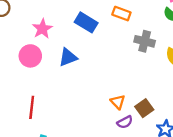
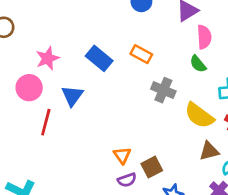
blue triangle: (68, 57) -> (72, 96), turned -42
red line: (32, 107) -> (46, 122), moved

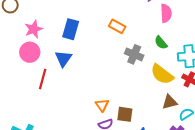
pink star: (48, 58) -> (34, 29), moved
blue rectangle: (99, 58) -> (71, 29), moved, turned 66
green semicircle: (198, 64) -> (161, 43), moved
brown square: (152, 167) -> (125, 114), turned 35

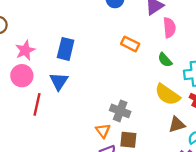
orange rectangle: (117, 26) -> (130, 44), moved
gray cross: (134, 54) -> (120, 111), moved

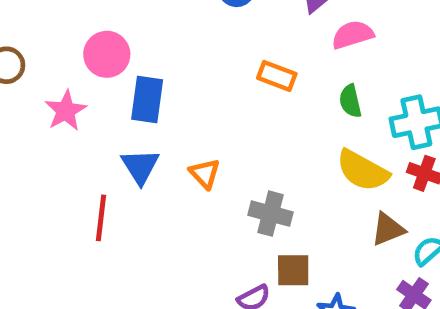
pink semicircle: (169, 28) -> (353, 35), turned -96
green semicircle: (165, 60) -> (350, 101), turned 35
pink circle: (22, 76) -> (107, 54), moved
orange triangle: (103, 131) -> (205, 174), moved

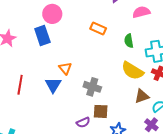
pink semicircle: (353, 35) -> (141, 12), moved
pink circle: (107, 54) -> (52, 14), moved
blue rectangle: (147, 99) -> (42, 35), turned -30
blue triangle: (140, 166) -> (53, 85), moved

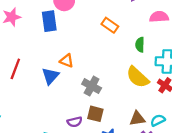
orange triangle: (65, 68) -> (67, 61), turned -40
brown triangle: (142, 96) -> (137, 119), moved

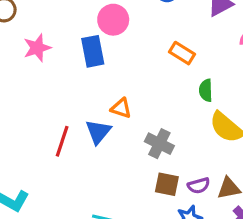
green semicircle: (140, 45) -> (206, 90), moved
red line: (15, 69) -> (62, 141), moved
purple semicircle: (75, 122) -> (199, 186), moved

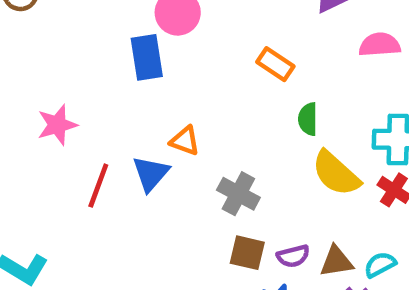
pink star: (37, 48) -> (57, 125), moved

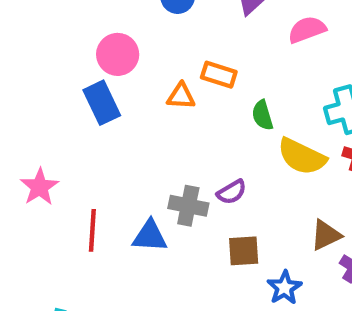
orange triangle: (185, 141) -> (181, 96), moved
blue triangle: (151, 174) -> (150, 236), moved, turned -51
gray cross: (238, 194) -> (188, 206), moved
purple semicircle: (293, 256) -> (232, 192), moved

